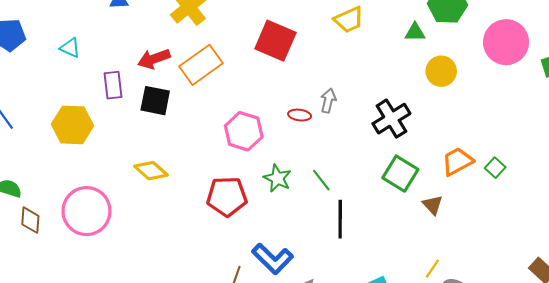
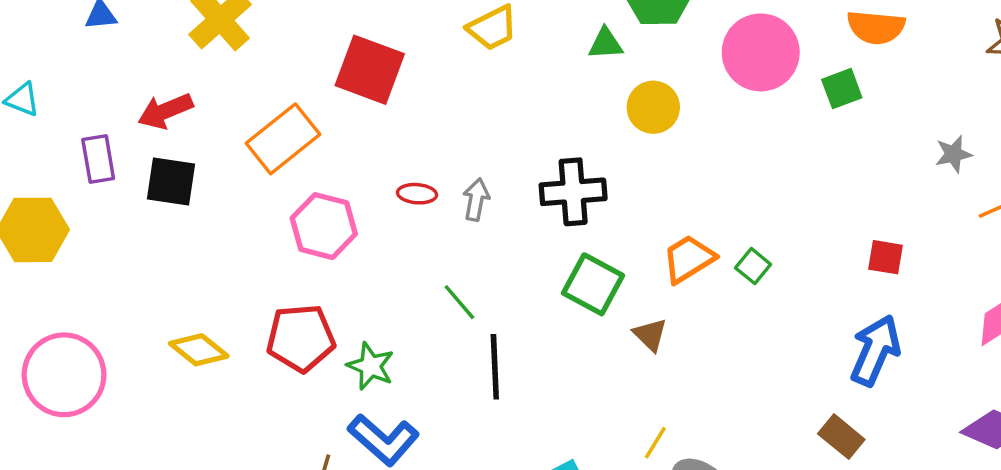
orange rectangle: (201, 65) -> (283, 139), moved
gray arrow: (328, 101) -> (476, 200), moved
black cross: (391, 119) -> (573, 192), turned 30
yellow diamond: (151, 171) -> (199, 350), moved
green star: (277, 178) -> (370, 366), moved

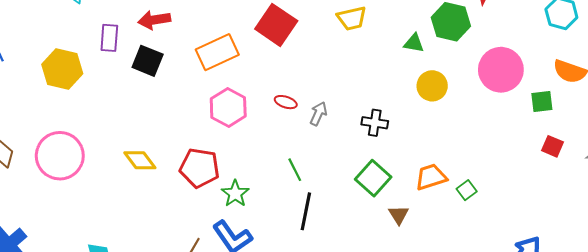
black cross: (573, 192) -> (375, 123), size x0.7
red square: (886, 257) -> (553, 146), moved

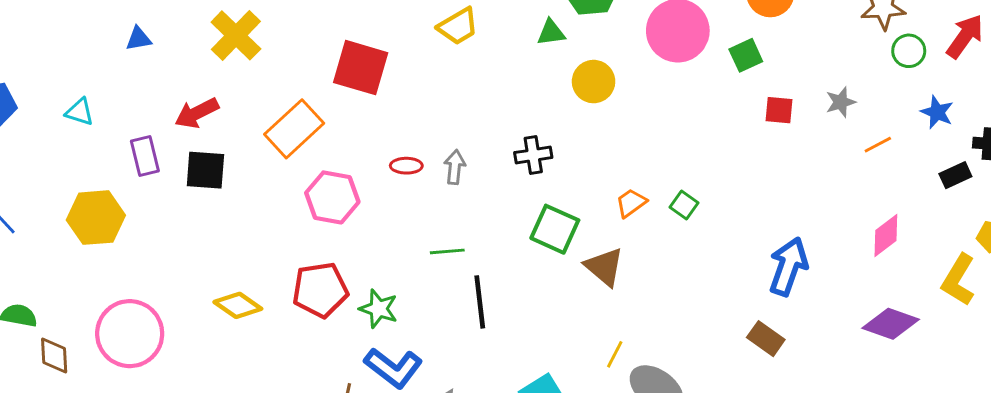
green line: (295, 170) -> (447, 251), turned -50
orange trapezoid: (431, 177) -> (631, 203), size x0.7
brown triangle: (399, 215) -> (604, 267), size x1.4

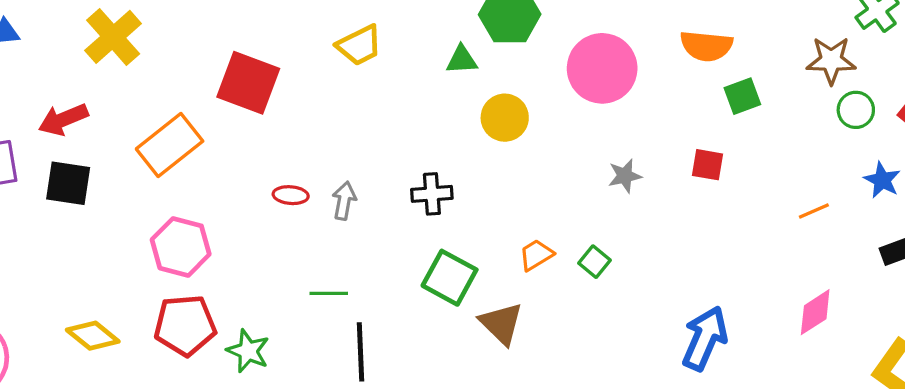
green square: (746, 55) -> (742, 96), moved
gray star: (841, 102) -> (625, 176), moved
pink hexagon: (332, 197) -> (181, 247), moved

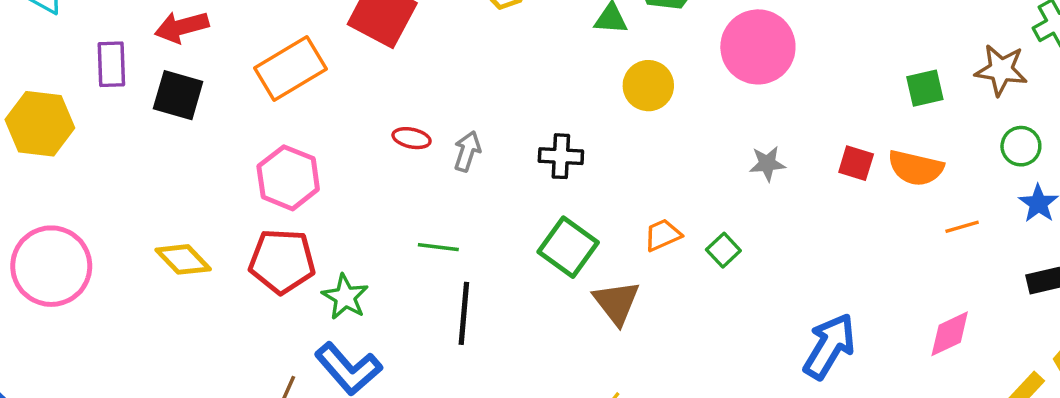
orange semicircle: (706, 46) -> (916, 168), moved
green square: (742, 96) -> (925, 88), moved
green circle: (856, 110) -> (1021, 146), moved

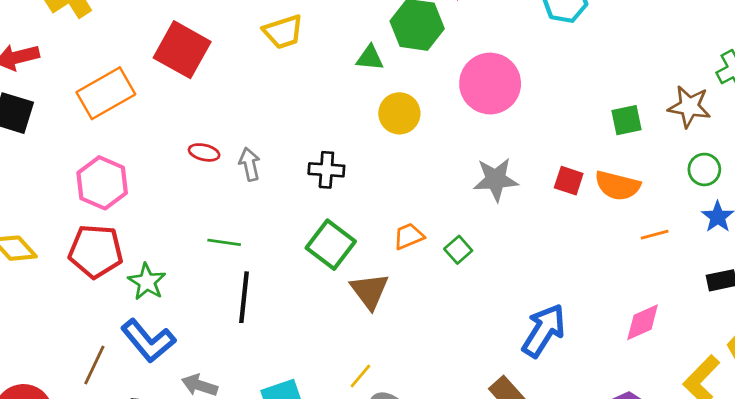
gray arrow: (467, 151) -> (250, 164), turned -32
gray star: (767, 164) -> (496, 179), size x1.5

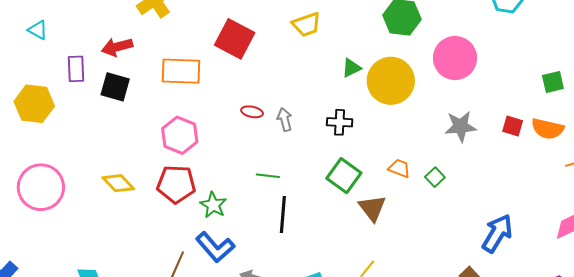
green triangle: (370, 58) -> (351, 68), moved, turned -30
orange rectangle: (106, 93) -> (181, 71), turned 33
yellow circle: (399, 113) -> (391, 81), size x1.6
orange trapezoid: (409, 236) -> (399, 168), turned 45

